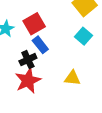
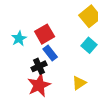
yellow triangle: (72, 78) -> (79, 83), turned -40

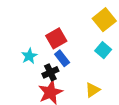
cyan star: (19, 39) -> (29, 56), moved

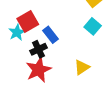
red square: (56, 38) -> (28, 22), moved

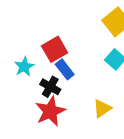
red square: (28, 22) -> (55, 49), moved
black cross: (39, 49) -> (50, 87), turned -35

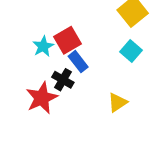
cyan star: (24, 67) -> (43, 46), moved
red star: (50, 111) -> (42, 98), moved

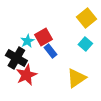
black cross: (63, 80) -> (16, 58), moved, size x1.5
yellow triangle: (117, 102) -> (76, 78), size x1.5

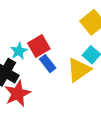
yellow triangle: (76, 78) -> (79, 70), moved

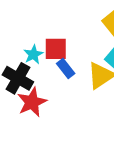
red square: (39, 46) -> (56, 49), turned 30

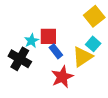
red star: (32, 102) -> (62, 77), moved

